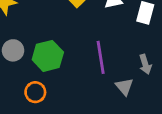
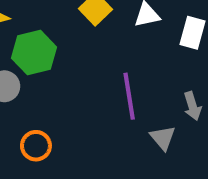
green hexagon: (48, 56) -> (34, 53), moved

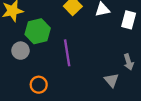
purple line: (129, 96) -> (67, 53), moved

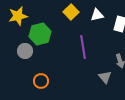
purple line: (67, 53) -> (83, 47), moved

